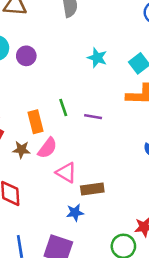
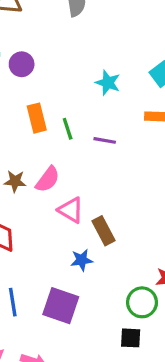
cyan star: (97, 58) -> (108, 83), moved
orange rectangle: (35, 122) -> (37, 118), moved
brown rectangle: (92, 189) -> (103, 231), turned 70

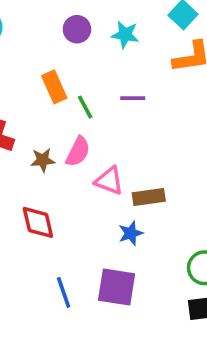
purple circle: (22, 64) -> (77, 29), moved
green line: (68, 129) -> (85, 107), moved
brown rectangle: (103, 231) -> (149, 197), turned -60

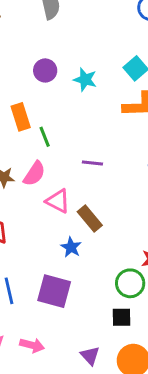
purple line: (133, 98) -> (92, 163), moved
brown rectangle: (149, 197) -> (90, 219), turned 52
blue star: (131, 233) -> (71, 247), turned -30

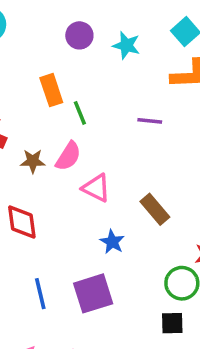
purple line: (92, 163) -> (150, 121), moved
brown rectangle: (90, 219) -> (155, 209), moved
purple square: (54, 291) -> (93, 293), turned -32

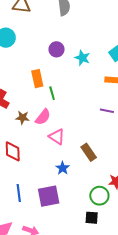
purple line: (150, 121) -> (107, 111), moved

